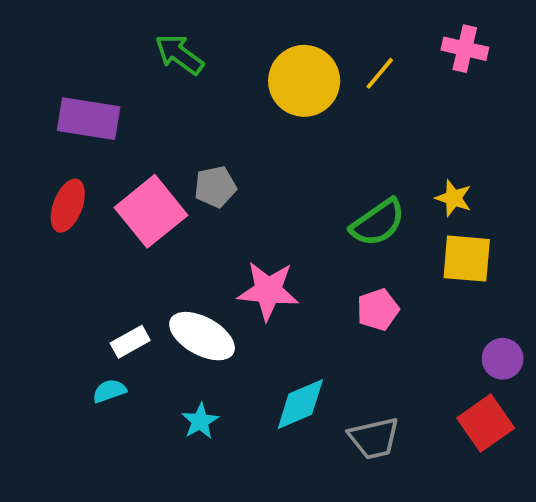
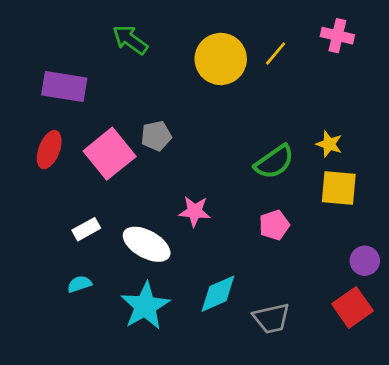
pink star: (268, 291) -> (195, 211), size x0.7
white rectangle: (130, 342) -> (86, 229), moved
cyan star: (200, 421) -> (145, 306), size x1.8

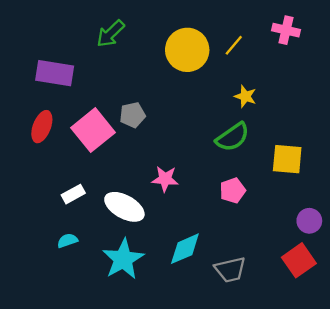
green arrow: (130, 40) -> (110, 34), turned -80
yellow star: (329, 144) -> (245, 96), moved

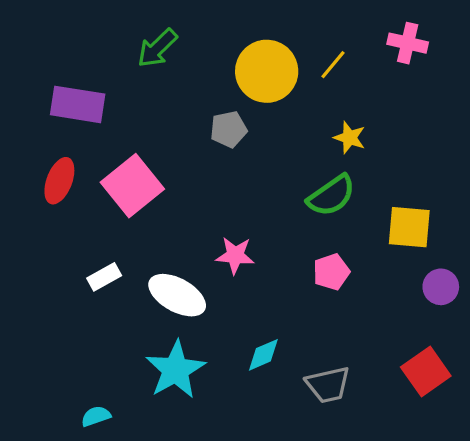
gray pentagon: (133, 115) -> (229, 129), moved
purple circle: (309, 221) -> (441, 287), moved
cyan semicircle: (67, 241) -> (96, 416), moved
cyan diamond: (185, 249) -> (263, 355), size x0.7

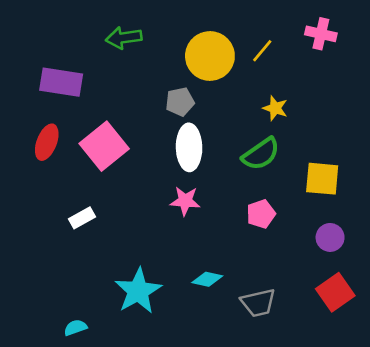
green arrow: (157, 48) -> (124, 38), turned 36
purple circle: (441, 287) -> (330, 237), moved
white ellipse: (177, 295) -> (189, 147), moved, turned 60
cyan diamond: (263, 355) -> (207, 279), turned 36

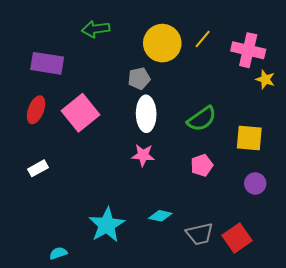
pink cross: (321, 34) -> (248, 50), moved, size x1.4
yellow star: (275, 108) -> (265, 79), moved
white rectangle: (82, 218) -> (38, 168), moved
red square: (335, 292) -> (237, 238), moved

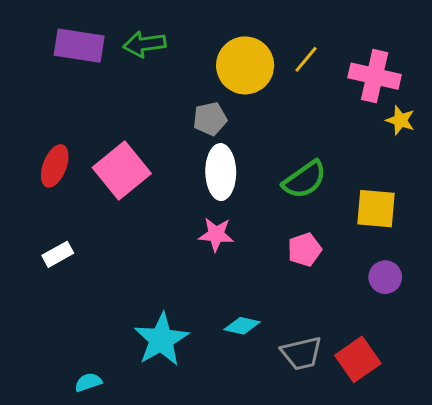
purple rectangle: (47, 63) -> (79, 46), moved

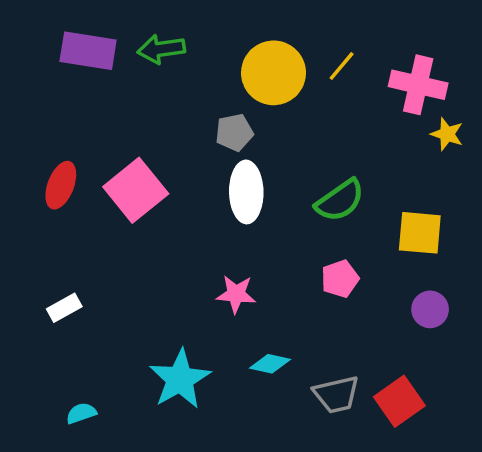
pink star: (216, 234) -> (236, 294), moved
white rectangle: (58, 254) -> (64, 308), moved
cyan semicircle: (88, 382) -> (81, 413), moved

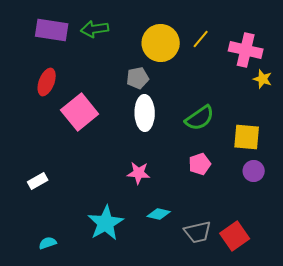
red ellipse: (61, 185) -> (47, 82), moved
purple circle: (430, 309) -> (254, 171), moved

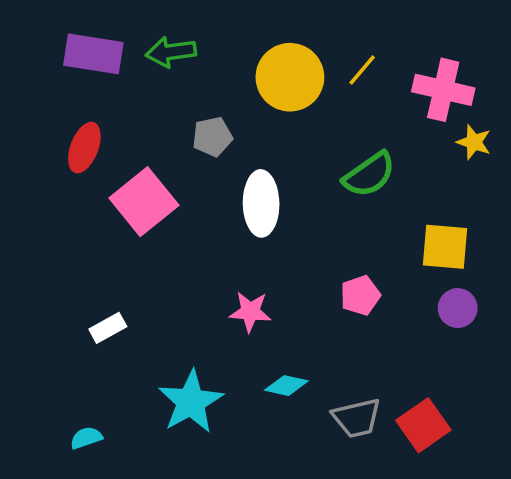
gray pentagon: (138, 78) -> (212, 137), moved
green semicircle: (200, 118) -> (369, 175), moved
white rectangle: (38, 181) -> (108, 328), moved

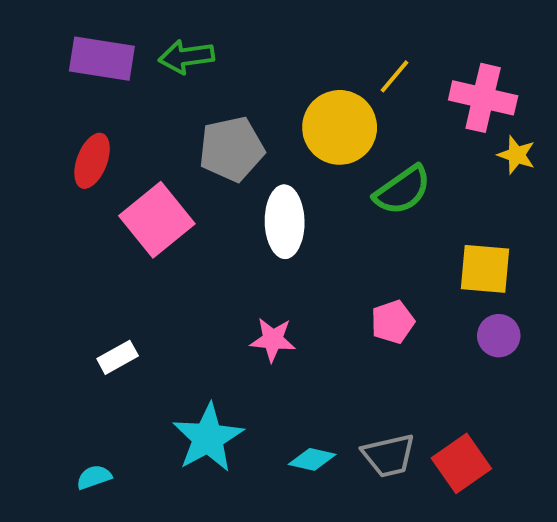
yellow circle: (290, 77) -> (340, 127), moved
gray pentagon: (212, 137) -> (232, 149), size x1.5
cyan diamond: (286, 386) -> (312, 459), moved

